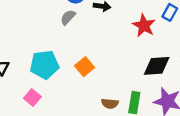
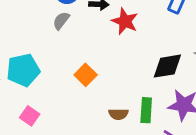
red star: (144, 26) -> (125, 21), moved
cyan pentagon: (44, 65) -> (23, 70), moved

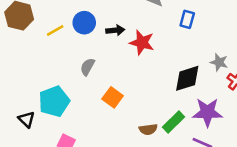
gray semicircle: (61, 21) -> (87, 67), moved
green rectangle: (146, 110) -> (173, 122), turned 50

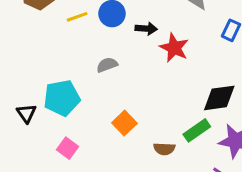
gray semicircle: (87, 67) -> (107, 65), turned 30
orange square: (113, 97) -> (124, 123), moved
green rectangle: (173, 122) -> (197, 130), moved

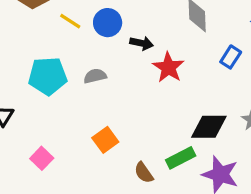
yellow line: (77, 17) -> (70, 21), turned 45
cyan pentagon: (62, 98) -> (48, 76), moved
brown semicircle: (164, 149) -> (144, 173), turned 45

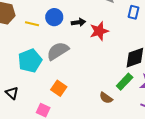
red star: (168, 67) -> (99, 31), turned -30
gray semicircle: (95, 76) -> (58, 51), size x1.6
orange square: (105, 140) -> (59, 88), moved

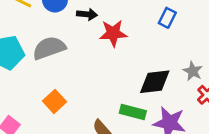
green rectangle: (125, 82) -> (133, 112), turned 48
orange square: (59, 88) -> (54, 101), moved

